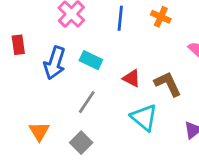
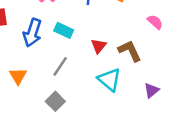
red triangle: (131, 78) -> (99, 46), turned 42
orange triangle: (39, 131) -> (18, 76), moved

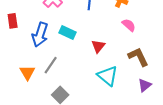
pink semicircle: (155, 22) -> (129, 25), moved
brown L-shape: (130, 51) -> (138, 57), moved
gray line: (60, 66) -> (51, 65), moved

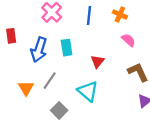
cyan rectangle: (67, 32) -> (67, 48), turned 56
cyan triangle: (108, 76) -> (88, 91), moved

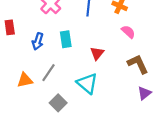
blue arrow: (39, 50) -> (38, 41), size x0.7
orange triangle: (26, 88) -> (25, 80), turned 49

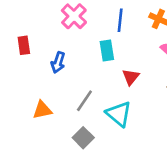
cyan rectangle: (66, 39) -> (107, 51), moved
gray line: (48, 73) -> (84, 101), moved

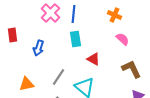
blue line: (120, 20) -> (73, 14), moved
red triangle: (131, 77) -> (93, 59), turned -40

